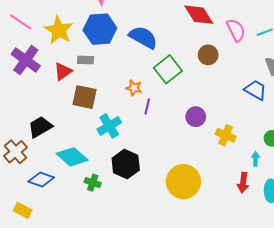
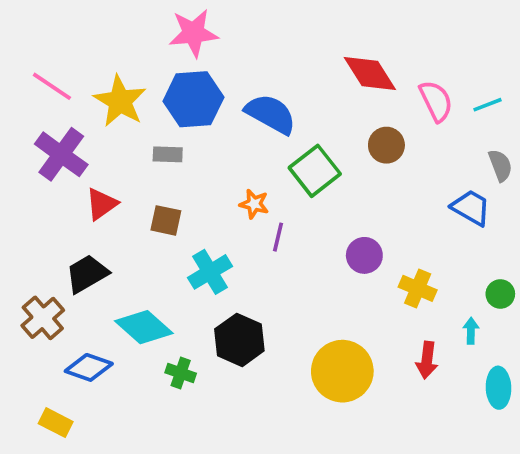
red triangle: (63, 71) -> (102, 204), moved
brown square: (84, 97) -> (166, 220), size x0.7
red arrow: (243, 183) -> (427, 360), moved

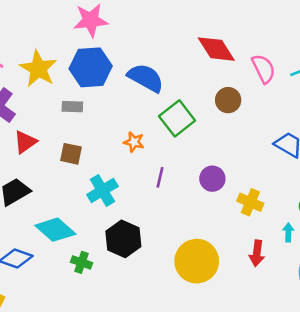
purple line: (278, 237) -> (160, 177), moved

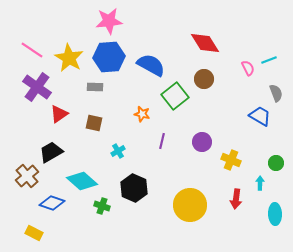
pink semicircle: (263, 69) -> (248, 68), moved, size x0.7
brown circle: (228, 100) -> (204, 79), moved
cyan cross: (102, 190) -> (118, 151), size x0.6

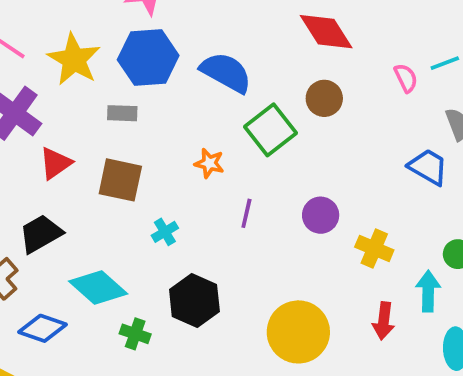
brown square: (94, 123) -> (120, 180), size x1.4
cyan arrow: (260, 183) -> (428, 291), size x1.5

